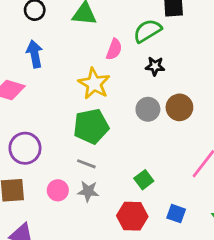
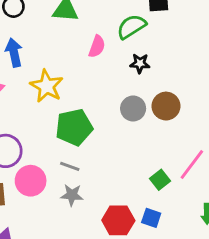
yellow star: (94, 84) -> (47, 86), moved
green square: (144, 180) -> (160, 180), moved
pink circle: (58, 190) -> (31, 181), moved, size x1.4
blue square: (176, 214) -> (151, 218), moved

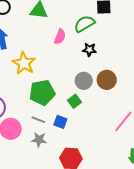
green square: (160, 180) -> (75, 101), moved
blue square: (151, 218) -> (60, 122), moved

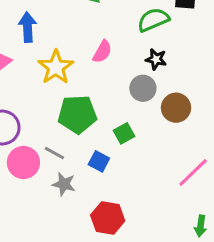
pink semicircle: (60, 37) -> (102, 52), moved
gray circle: (84, 81) -> (143, 88), moved
gray line: (38, 120) -> (54, 153), moved

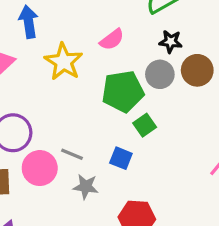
pink semicircle: (102, 52) -> (112, 40), turned 30
brown circle: (176, 108) -> (197, 70), moved
green pentagon: (77, 114) -> (123, 91), moved

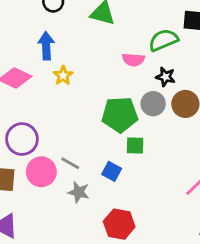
pink semicircle: (112, 40) -> (133, 60), moved, turned 35
yellow star: (64, 62) -> (63, 76), moved, size x0.6
green square: (145, 125) -> (135, 146), turned 30

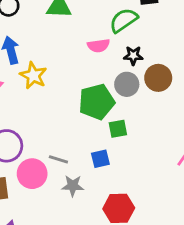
yellow star: (63, 76) -> (33, 76), size x1.4
blue square: (112, 171) -> (100, 159), turned -30

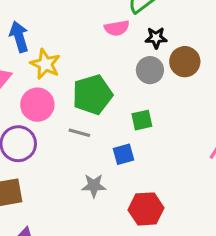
green pentagon: (97, 102) -> (92, 95), moved
gray line: (58, 159) -> (79, 133), moved
pink circle: (32, 174) -> (37, 105), moved

